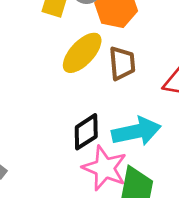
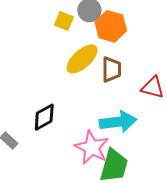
black diamond: (86, 132) -> (44, 117), moved

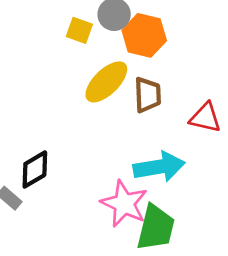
black diamond: (44, 117) -> (35, 169), moved

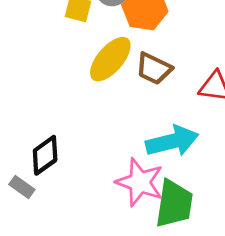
brown trapezoid: (148, 95) -> (154, 69), turned 123

